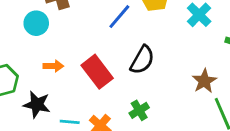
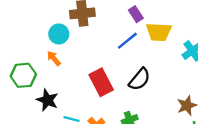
orange arrow: (53, 66) -> (54, 58), moved, turned -140

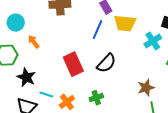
cyan circle: (59, 34) -> (16, 23), moved
blue line: (127, 41) -> (97, 30), turned -30

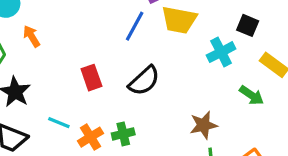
red rectangle: (73, 64) -> (91, 78), size x0.7
cyan line: (46, 95) -> (59, 123), moved
orange cross: (67, 102) -> (91, 137), moved

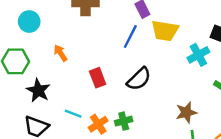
orange arrow: (32, 36) -> (60, 53), moved

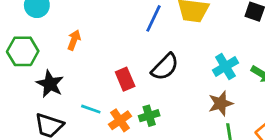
orange arrow: (60, 53) -> (74, 40), turned 56
cyan cross: (198, 55) -> (225, 66), moved
red rectangle: (98, 78) -> (125, 79), moved

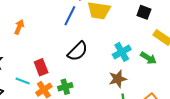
orange arrow: (74, 40) -> (19, 27), moved
red rectangle: (125, 79) -> (41, 67), moved

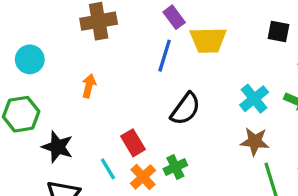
brown star: (118, 79) -> (255, 141), turned 30
cyan line: (23, 81) -> (108, 169), turned 48

